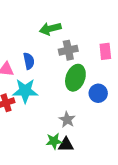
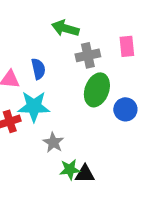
green arrow: (50, 29) -> (65, 28), turned 30
pink rectangle: (105, 51) -> (127, 46), moved
gray star: (67, 120) -> (53, 142), moved

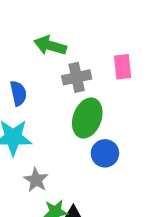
blue circle: (125, 109) -> (105, 153), moved

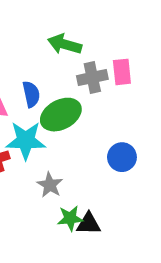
pink rectangle: (123, 67) -> (122, 72), moved
green ellipse: (87, 118) -> (61, 115), moved, turned 42

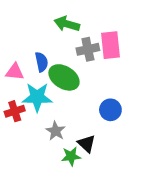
pink rectangle: (122, 72) -> (110, 45), size x1.4
green ellipse: (61, 115) -> (64, 77), turned 60
black triangle: (89, 224) -> (87, 144), moved, turned 42

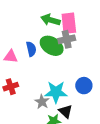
pink rectangle: (110, 45) -> (69, 23), moved
green ellipse: (64, 77) -> (52, 46), moved
cyan star: (37, 97) -> (56, 92), moved

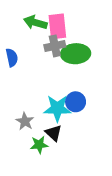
green ellipse: (52, 46) -> (76, 54), moved, turned -35
cyan star: (56, 92) -> (57, 108), moved

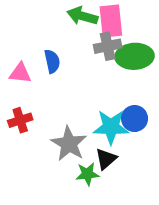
gray star: (25, 121) -> (69, 144), size x1.5
black triangle: (53, 133) -> (106, 159), turned 36

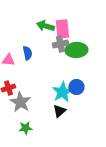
cyan star: (111, 127) -> (62, 92), turned -30
gray star: (69, 144) -> (20, 102), moved
green star: (87, 174) -> (25, 128), moved

